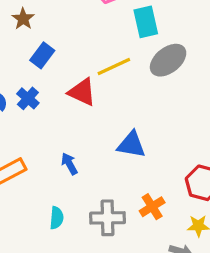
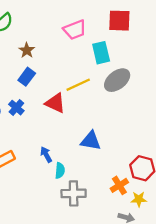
brown star: (23, 19) -> (27, 50), moved
orange cross: (152, 207) -> (119, 185), moved
cyan semicircle: (57, 218) -> (60, 171), moved

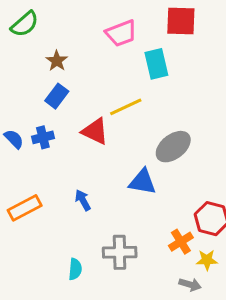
gray ellipse: (117, 80) -> (173, 147), moved
blue cross: (16, 108) -> (43, 137), turned 35
cyan semicircle: (60, 171) -> (75, 269), moved

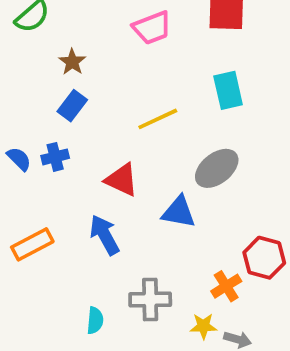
cyan rectangle: (156, 64) -> (228, 90), moved
red triangle: (95, 131) -> (122, 180), moved
blue arrow: (83, 200) -> (105, 235), size x1.5
yellow star: (207, 260) -> (203, 326), moved

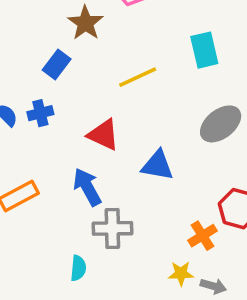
brown star: (72, 62) -> (85, 23), moved, size x1.4
gray ellipse: (217, 168) -> (221, 124), moved
gray cross: (150, 300) -> (112, 228), moved

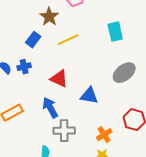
yellow line: (138, 77) -> (68, 40), moved
orange cross: (203, 236) -> (104, 135), moved

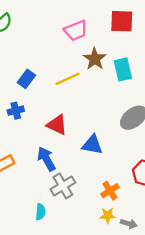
brown star: (49, 17) -> (95, 59), moved
gray cross: (64, 131) -> (63, 186), turned -30

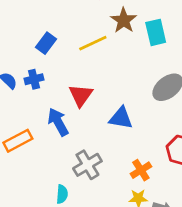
red triangle: (57, 125) -> (81, 95), turned 40
blue arrow: (46, 159) -> (58, 122), moved

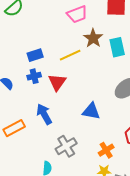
blue rectangle: (46, 43) -> (35, 55), turned 35
blue cross: (34, 79) -> (34, 76), moved
red triangle: (81, 95) -> (57, 82), moved

